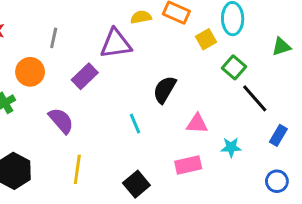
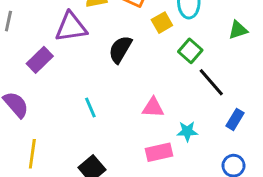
black semicircle: (165, 90) -> (120, 49), moved
pink rectangle: (188, 165) -> (159, 152), moved

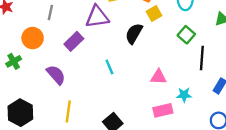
yellow square: (162, 23) -> (154, 14), moved
black line: (211, 82) -> (202, 58), turned 45
cyan line: (90, 108) -> (109, 67), moved

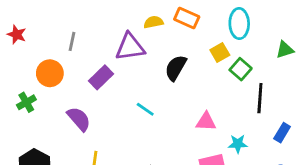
yellow square: (154, 14) -> (220, 53), moved
cyan line: (109, 67) -> (145, 109), turned -32

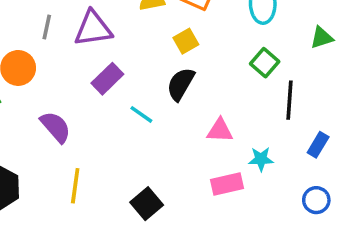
purple triangle: (130, 47) -> (93, 29), moved
yellow square: (220, 53) -> (186, 41), moved
black semicircle: (176, 68) -> (181, 84), moved
purple rectangle: (101, 77) -> (107, 79), moved

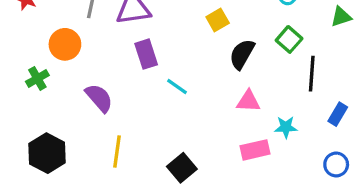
purple rectangle: (107, 79) -> (146, 54), turned -64
black semicircle: (181, 84) -> (242, 54), moved

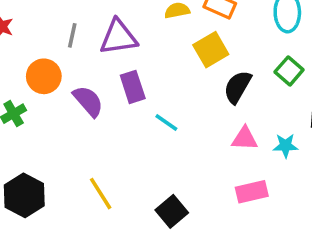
yellow square: (218, 20) -> (211, 50), size x1.4
purple semicircle: (99, 98) -> (88, 101), moved
cyan star: (286, 127) -> (286, 146), moved
yellow line: (117, 152) -> (101, 194), turned -40

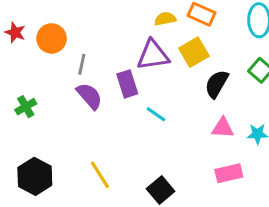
gray line: (72, 35) -> (82, 64), moved
purple triangle: (118, 37) -> (153, 55), moved
orange circle: (44, 76) -> (52, 38), moved

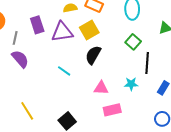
purple rectangle: (127, 84) -> (37, 25), moved
black semicircle: (217, 84) -> (93, 55), moved
pink triangle: (223, 128) -> (101, 88), moved

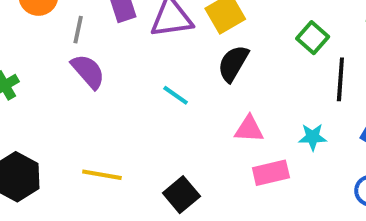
cyan star: (131, 84) -> (313, 137), moved
yellow line: (27, 111) -> (102, 175), turned -48

